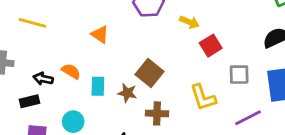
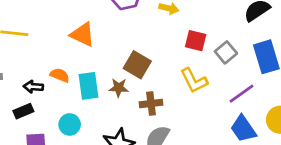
orange triangle: (100, 34) -> (83, 34), size x1.4
red square: (211, 46) -> (196, 41), moved, turned -35
gray square: (239, 75) -> (226, 52), turned -30
cyan rectangle: (98, 86) -> (89, 86), size x1.4

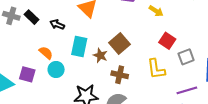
orange semicircle: (60, 75) -> (46, 53), moved
black arrow: (33, 87) -> (57, 25), moved
black rectangle: (23, 111) -> (31, 17), moved, turned 48

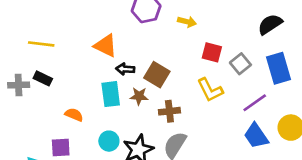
black arrow: (57, 25) -> (125, 69), moved
cyan circle: (56, 69) -> (109, 141), moved

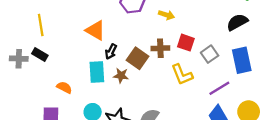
yellow line: (41, 44) -> (41, 25), turned 70
black arrow: (125, 69) -> (111, 52), turned -70
brown cross: (169, 111) -> (160, 48), moved

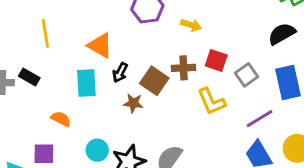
yellow line: (41, 25) -> (45, 33), moved
cyan rectangle: (97, 72) -> (86, 83), moved

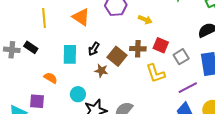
orange triangle: (100, 45) -> (81, 17), moved
cyan circle: (97, 150) -> (78, 94), moved

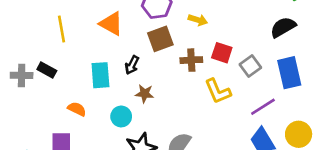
brown square: (117, 56) -> (160, 39), moved, turned 36
cyan circle: (78, 94) -> (121, 116), moved

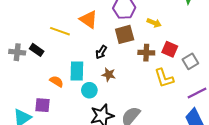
yellow line: (61, 29) -> (60, 31), moved, turned -66
cyan rectangle: (100, 75) -> (77, 71), moved

